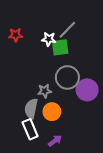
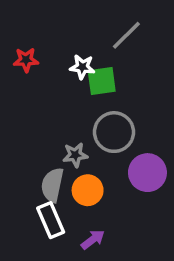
gray line: (67, 30) -> (126, 35), moved
purple circle: (87, 90) -> (147, 173), moved

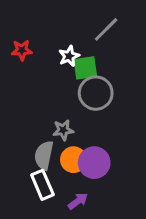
white star: (82, 67) -> (69, 56), turned -30
gray circle: (114, 132) -> (96, 93), moved
purple circle: (147, 173) -> (94, 163), moved

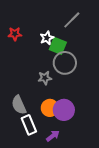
green square: (85, 68) -> (58, 46), turned 30
gray star: (63, 130) -> (45, 78), moved
gray semicircle: (44, 155) -> (19, 105), moved, turned -36

